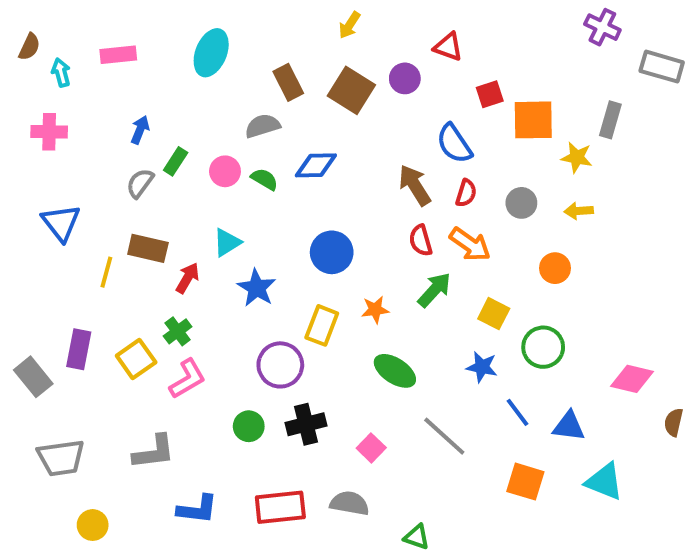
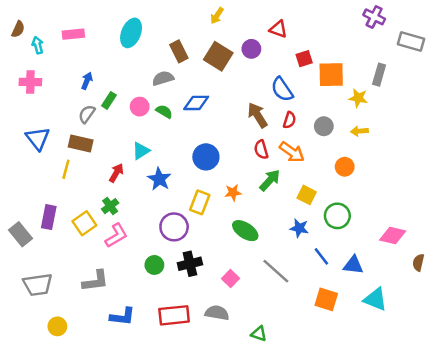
brown rectangle: (148, 248) -> (81, 143), moved

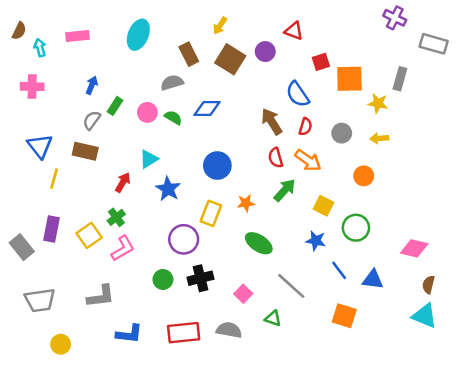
yellow arrow: (217, 16) -> (220, 26), moved
yellow line: (66, 169) -> (54, 178), moved
brown semicircle: (418, 263) -> (428, 285), moved
cyan triangle: (375, 299) -> (425, 316), moved
green triangle: (259, 334) -> (273, 318), moved

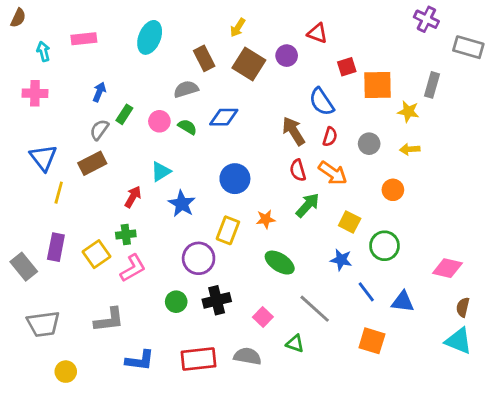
brown semicircle: (19, 31) -> (18, 18), moved
brown rectangle: (85, 151) -> (92, 163), turned -40
green cross: (116, 217) -> (126, 235), turned 30

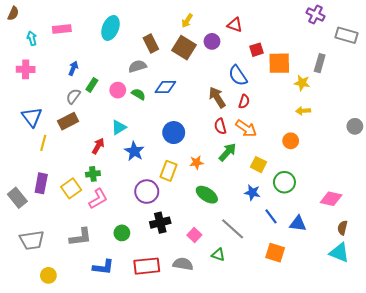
yellow arrow: (238, 28) -> (187, 21), moved
gray circle: (369, 144) -> (355, 126), moved
green circle: (176, 302) -> (122, 233), moved

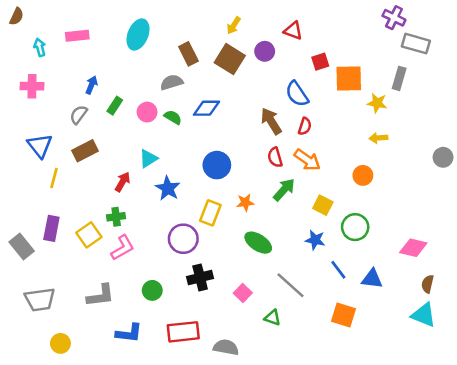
gray rectangle: (347, 35) -> (416, 44), moved
gray semicircle: (73, 96) -> (79, 115), moved
gray semicircle: (183, 264) -> (226, 347), moved

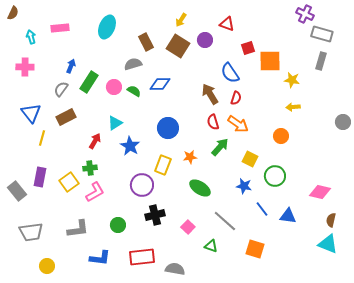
gray rectangle: (399, 78) -> (321, 61), moved
green rectangle: (115, 106) -> (89, 82), size x1.5
orange square: (344, 315) -> (255, 249), moved

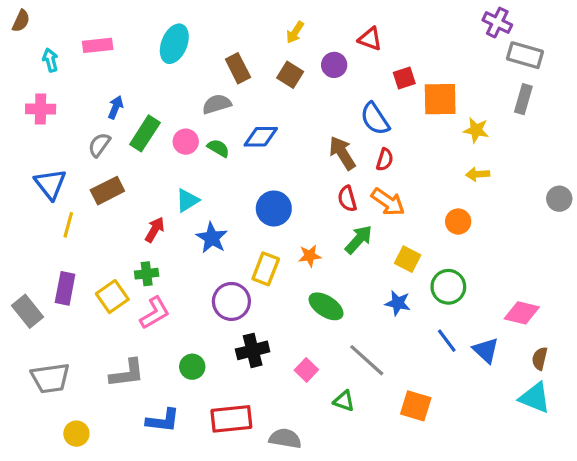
brown square: (178, 46) -> (290, 75), size x0.7
blue line: (262, 209) -> (447, 341), moved
blue triangle: (288, 216) -> (486, 350), moved, turned 36

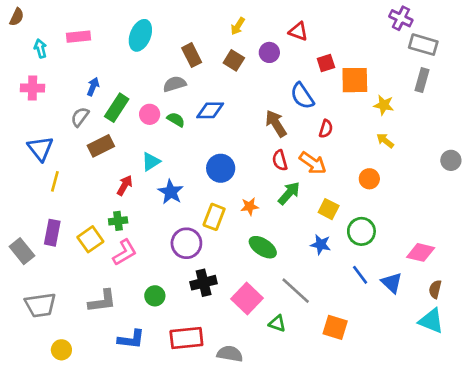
red semicircle: (385, 160) -> (326, 129), moved
yellow arrow: (478, 174) -> (385, 141), turned 42
brown rectangle: (107, 191) -> (101, 146), moved
pink square: (306, 370) -> (247, 298), size x1.6

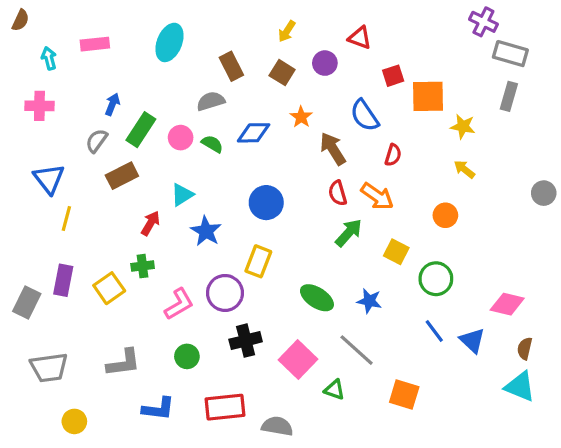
orange star: (250, 206) -> (301, 117), moved, turned -30
blue star: (321, 245) -> (369, 301), moved
gray rectangle: (22, 251) -> (27, 302), turned 65
pink L-shape: (125, 252) -> (179, 304), moved

